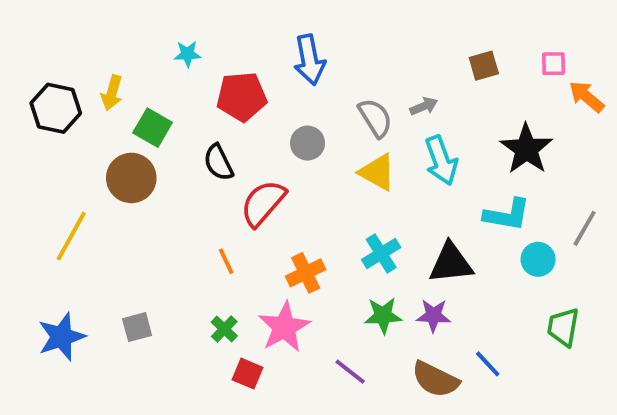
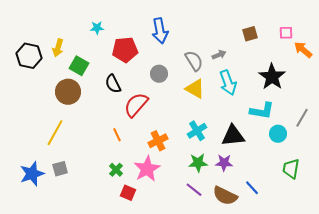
yellow line: (71, 236) -> (55, 133), moved
gray square: (137, 327) -> (60, 169), moved
purple line: (350, 372) -> (194, 190), moved

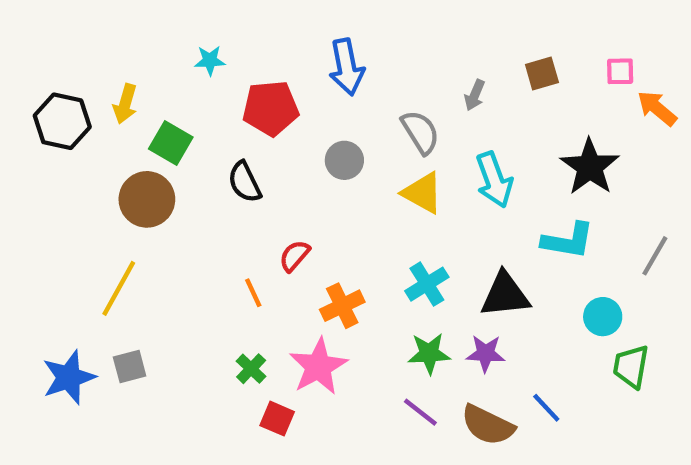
gray arrow: (219, 55) -> (475, 95), moved, turned 136
red semicircle: (136, 105) -> (294, 256), moved, size x0.6
cyan circle: (278, 134) -> (603, 317), moved

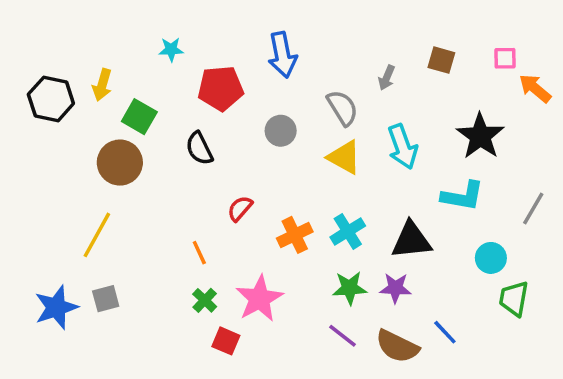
brown square: (542, 73) -> (441, 60), turned 32
orange line: (253, 293) -> (199, 253), moved
orange cross: (342, 306) -> (295, 235), moved

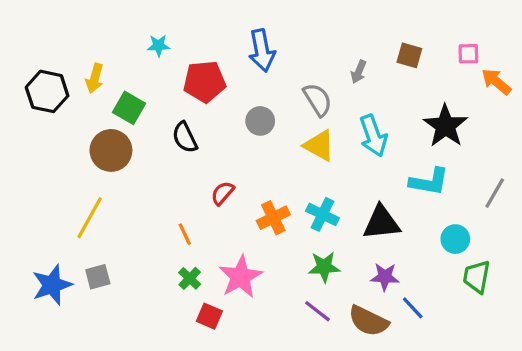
cyan cross: (348, 231) -> (322, 214), turned -32
purple star: (395, 288) -> (385, 277), moved

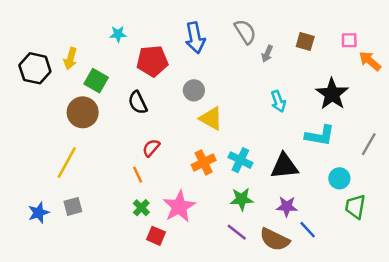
gray semicircle: (318, 100) -> (245, 32), moved
cyan arrow: (373, 136) -> (278, 101), size x0.7
yellow triangle: (319, 146) -> (211, 118), moved
red semicircle: (222, 193) -> (151, 148), moved
blue star: (52, 285) -> (39, 213), size x0.7

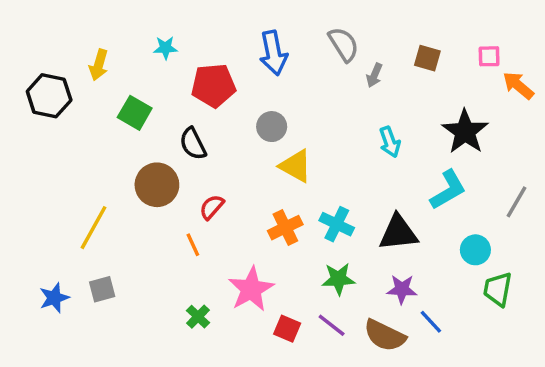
yellow arrow: (70, 59) -> (99, 65), moved
brown circle: (83, 112) -> (157, 185), moved
cyan L-shape: (320, 136) -> (448, 190), turned -40
green cross: (141, 208) -> (198, 317), moved
red square: (156, 236) -> (287, 329), moved

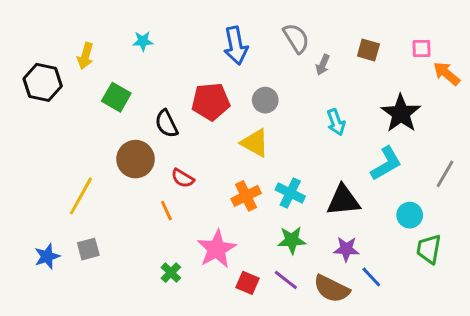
red pentagon: (213, 85) -> (211, 102), moved
gray circle: (272, 127) -> (265, 100), moved
red semicircle: (212, 207) -> (183, 178), turned -100

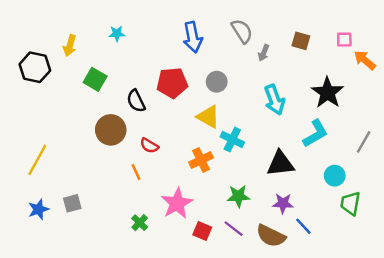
cyan arrow: (336, 122) -> (274, 100), size x1.4
cyan cross: (290, 193) -> (232, 140), moved
yellow line: (81, 196) -> (37, 160), moved

